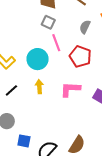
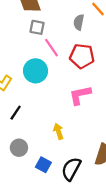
yellow arrow: (39, 87) -> (58, 131), moved
blue square: (24, 141) -> (43, 165), turned 32

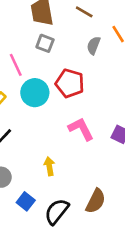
pink line: (52, 48) -> (16, 65), moved
red pentagon: (82, 56) -> (70, 83), moved
pink L-shape: (80, 95) -> (81, 129), turned 65

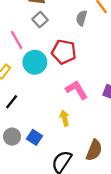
gray square: (45, 43) -> (40, 20), turned 32
yellow arrow: (49, 166) -> (65, 118), moved
blue square: (26, 201) -> (34, 137), moved

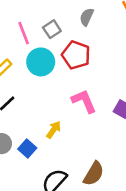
gray semicircle: (81, 18) -> (87, 17), moved
gray square: (40, 20) -> (52, 29), moved
yellow arrow: (65, 118) -> (54, 130), moved, turned 40

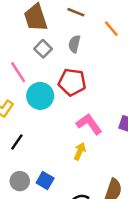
gray square: (52, 29) -> (43, 49), moved
yellow arrow: (54, 130) -> (80, 151), moved

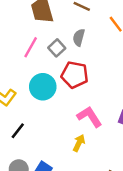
gray square: (43, 49) -> (57, 48), moved
pink line: (18, 72) -> (31, 47), moved, turned 60

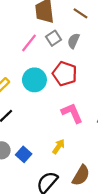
gray square: (57, 48) -> (53, 38), moved
yellow arrow: (79, 143) -> (59, 146), moved

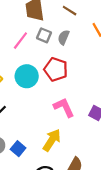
gray square: (53, 38) -> (44, 35), turned -32
yellow arrow: (59, 146) -> (52, 140), size x1.5

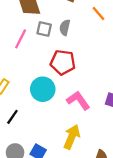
cyan circle: (27, 76) -> (43, 89), moved

